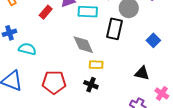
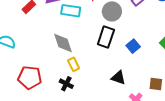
black rectangle: (115, 29) -> (106, 37), moved
yellow rectangle: (96, 65) -> (74, 64), turned 56

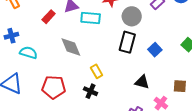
gray diamond: (63, 43) -> (71, 47), moved

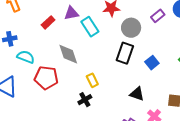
cyan rectangle: (91, 18) -> (90, 27), turned 48
red pentagon: (54, 87) -> (46, 78), moved
black cross: (90, 91) -> (85, 100), turned 32

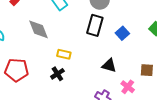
red pentagon: (46, 78) -> (17, 70), moved
yellow rectangle: (92, 80) -> (64, 54), turned -48

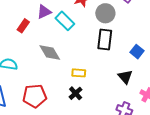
blue square: (122, 33) -> (137, 52), moved
black triangle: (109, 65) -> (125, 77), turned 42

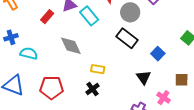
black rectangle: (105, 39) -> (127, 38), turned -65

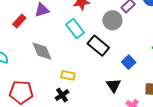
gray circle: (130, 12) -> (112, 20), moved
cyan rectangle: (89, 16) -> (75, 29), moved

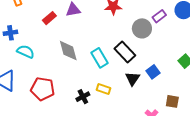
cyan rectangle: (75, 29) -> (100, 58), moved
yellow rectangle: (68, 75) -> (103, 89), moved
black triangle: (114, 85) -> (133, 79), moved

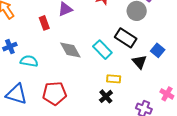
red rectangle: (49, 18) -> (44, 23), turned -56
black cross: (83, 97) -> (106, 96), moved

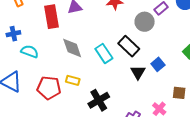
red rectangle: (44, 23) -> (52, 17), size x1.6
yellow rectangle: (114, 79) -> (73, 80), moved
black cross: (106, 96) -> (99, 100), size x1.5

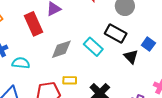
gray diamond: (72, 48) -> (61, 49), turned -75

